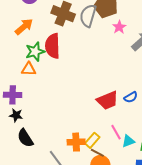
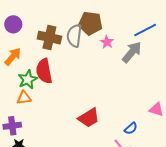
blue semicircle: (131, 97) -> (131, 128), moved
red trapezoid: (107, 100) -> (89, 118), moved

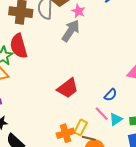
gray arrow: (132, 52) -> (71, 31), moved

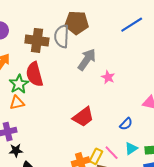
pink star: (78, 11) -> (108, 77), moved
pink line: (102, 114) -> (112, 153), moved

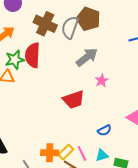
red trapezoid: (83, 117) -> (74, 100), moved

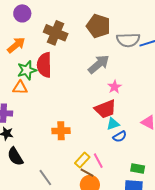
gray semicircle: (70, 27) -> (128, 40), moved, turned -110
red trapezoid: (74, 100) -> (105, 109), moved
orange cross: (50, 153) -> (61, 131), moved
cyan triangle: (102, 155) -> (113, 124), moved

